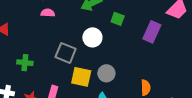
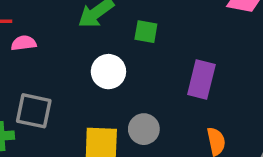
purple rectangle: (152, 32) -> (201, 80), moved
gray square: (66, 53) -> (34, 111), moved

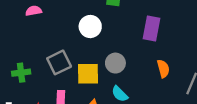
gray square: (34, 111) -> (59, 62), moved, turned -35

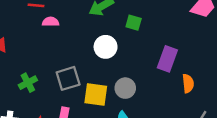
orange semicircle: (163, 69) -> (188, 83), moved
green cross: (21, 73) -> (28, 83), turned -30

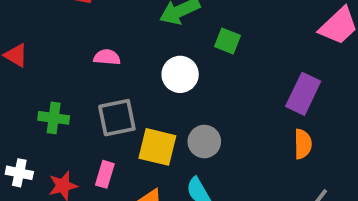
pink semicircle: (50, 22) -> (107, 57), moved
purple rectangle: (167, 59) -> (303, 94), moved
green cross: (28, 83) -> (54, 118), turned 30

